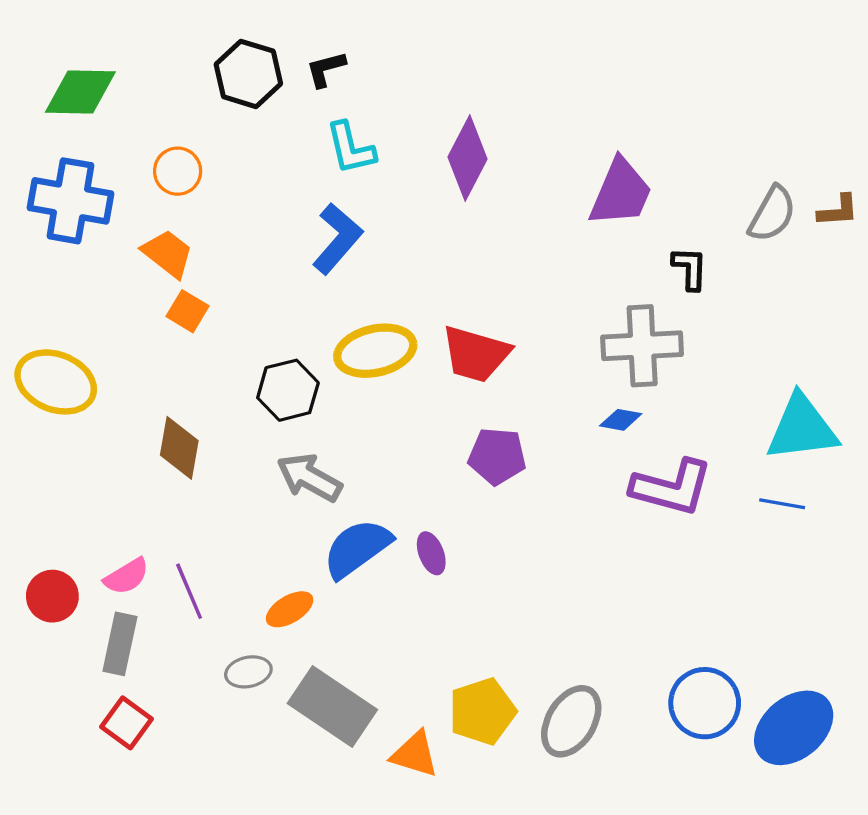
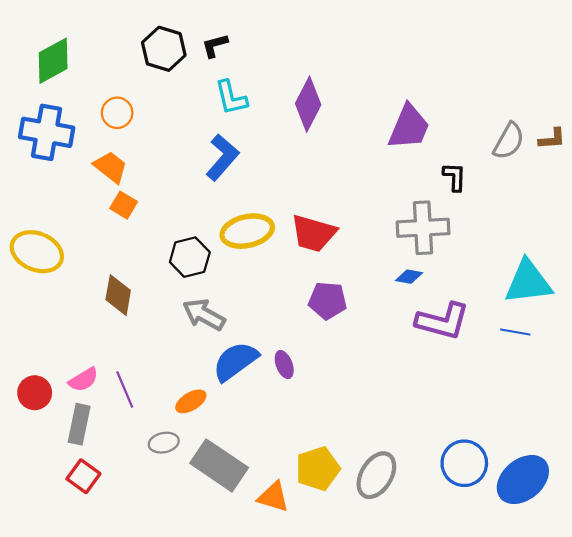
green diamond: (80, 92) -> (53, 61), turned -30

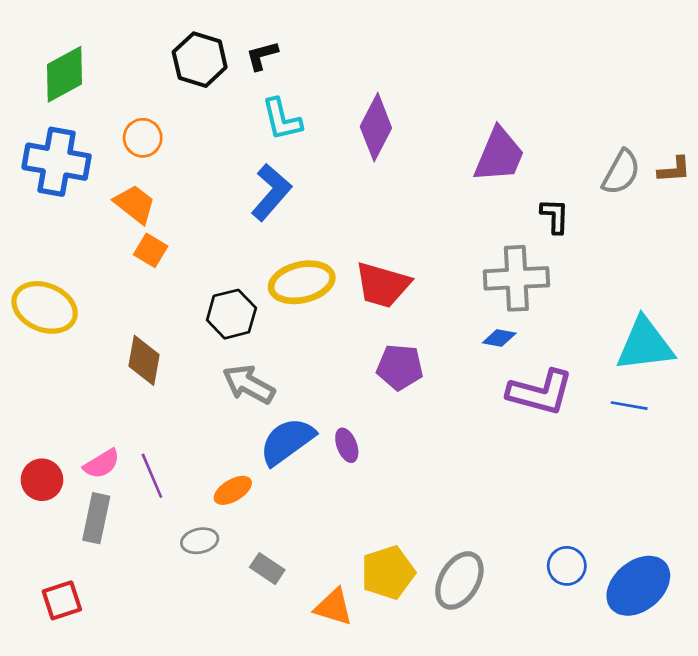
blue circle: (464, 463) -> (567, 566), size x0.7
gray rectangle: (219, 465) -> (267, 569), size x0.5
red square: (83, 476) -> (62, 600), moved, turned 36

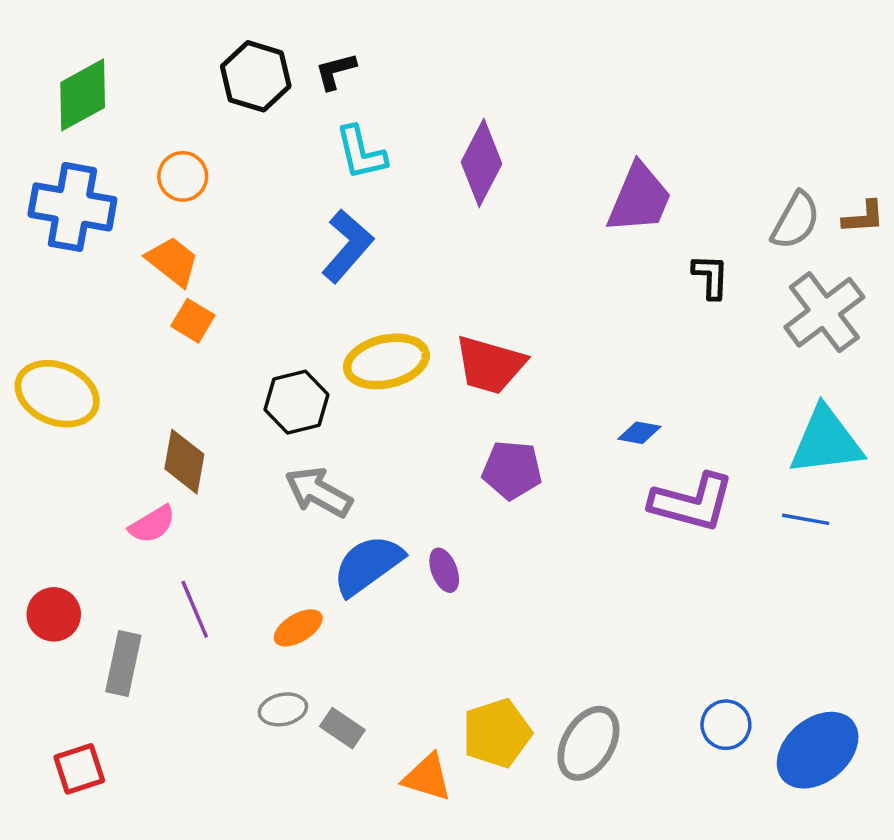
gray cross: (516, 278) -> (824, 312), moved, turned -34
pink semicircle: (102, 464) -> (152, 524), moved
gray ellipse: (200, 541) -> (283, 709), moved

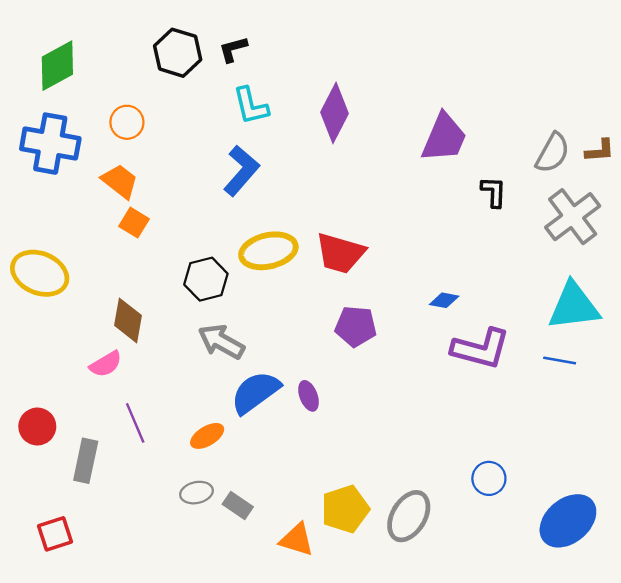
blue circle: (726, 725) -> (489, 478), moved

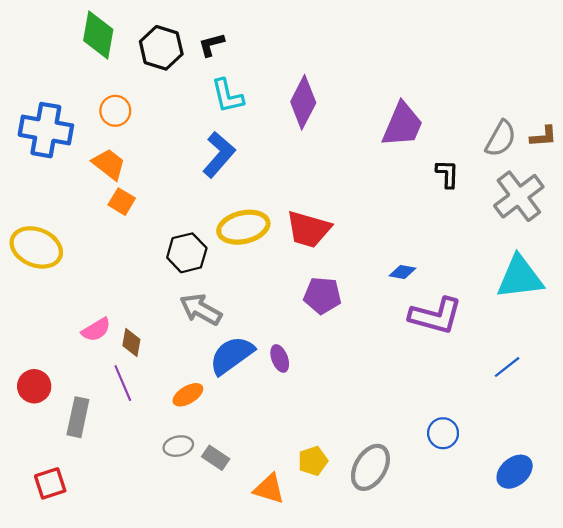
green diamond: (57, 66) -> (98, 35), moved, turned -51
brown diamond: (128, 320) -> (131, 342), moved, size x0.7
blue line: (560, 360) -> (507, 367), moved, turned -48
yellow pentagon: (345, 509) -> (313, 461), size x0.7
blue ellipse: (568, 521) -> (515, 472), size x0.7

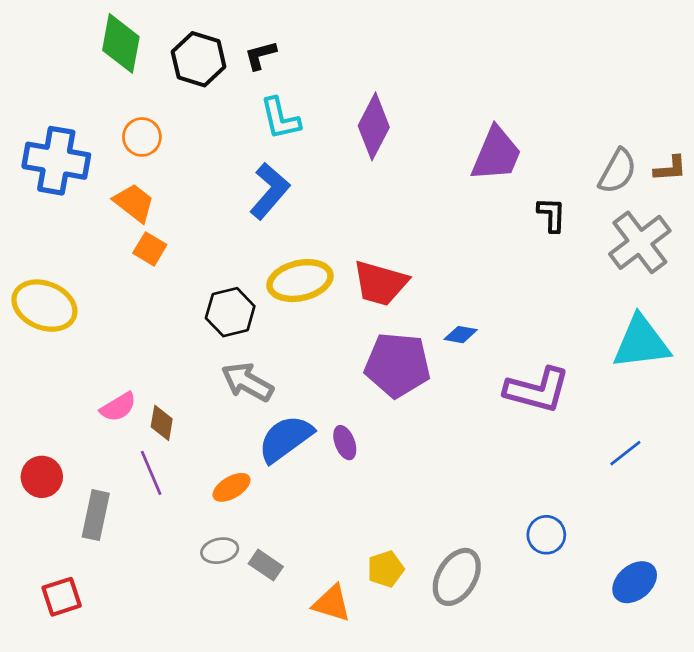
blue diamond: (402, 272) -> (461, 335), moved
purple pentagon: (322, 295) -> (397, 365), size x1.4

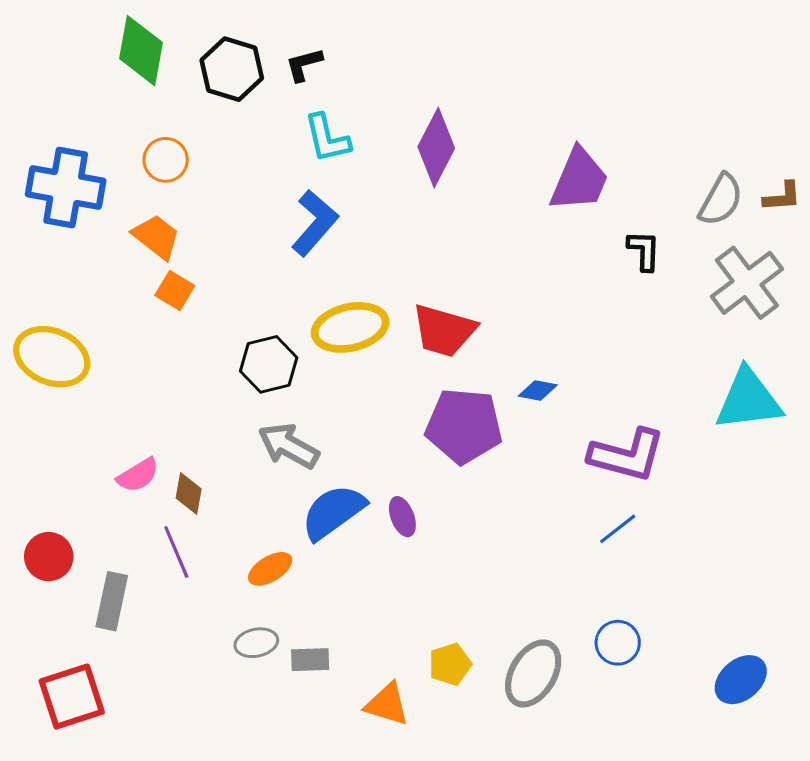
blue line: (625, 453) -> (618, 529), moved
blue circle: (546, 535) -> (618, 643), moved
gray rectangle: (266, 565) -> (310, 660), turned -36
red square: (62, 597) -> (72, 697), size x1.4

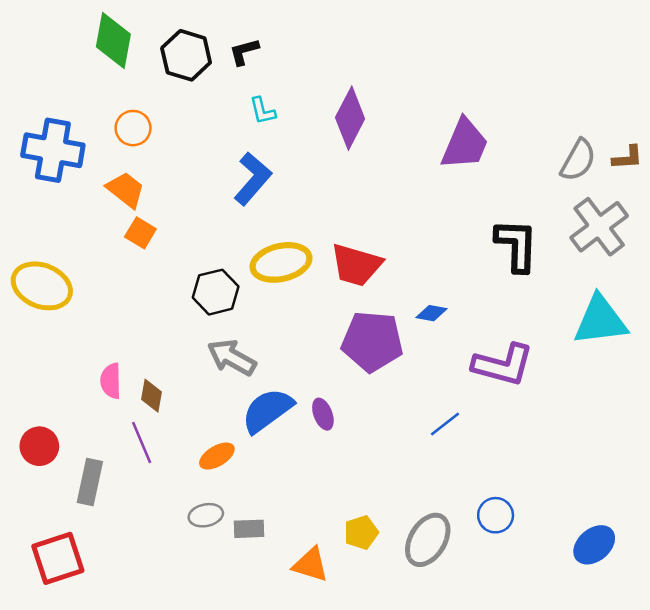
cyan L-shape: (327, 138) -> (263, 111), size x0.7
black L-shape: (644, 251) -> (517, 245), moved, size x1.6
pink semicircle: (138, 475) -> (111, 381), turned 120
blue line: (618, 529) -> (445, 424), moved

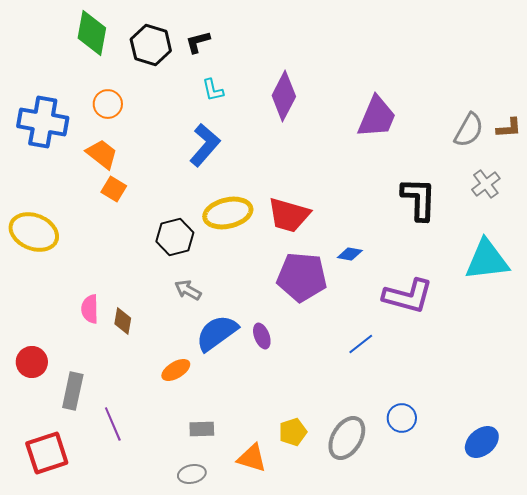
gray cross: (599, 227) -> (486, 184), size x0.6
gray arrow: (232, 357) -> (188, 290), size x0.7
purple line: (142, 442) -> (113, 424), moved
gray ellipse: (206, 515) -> (192, 474), moved

